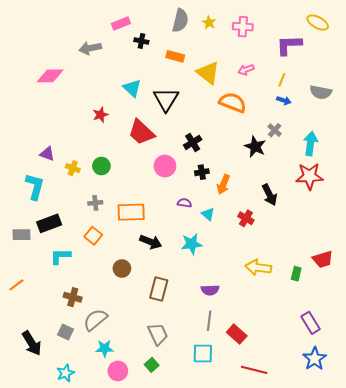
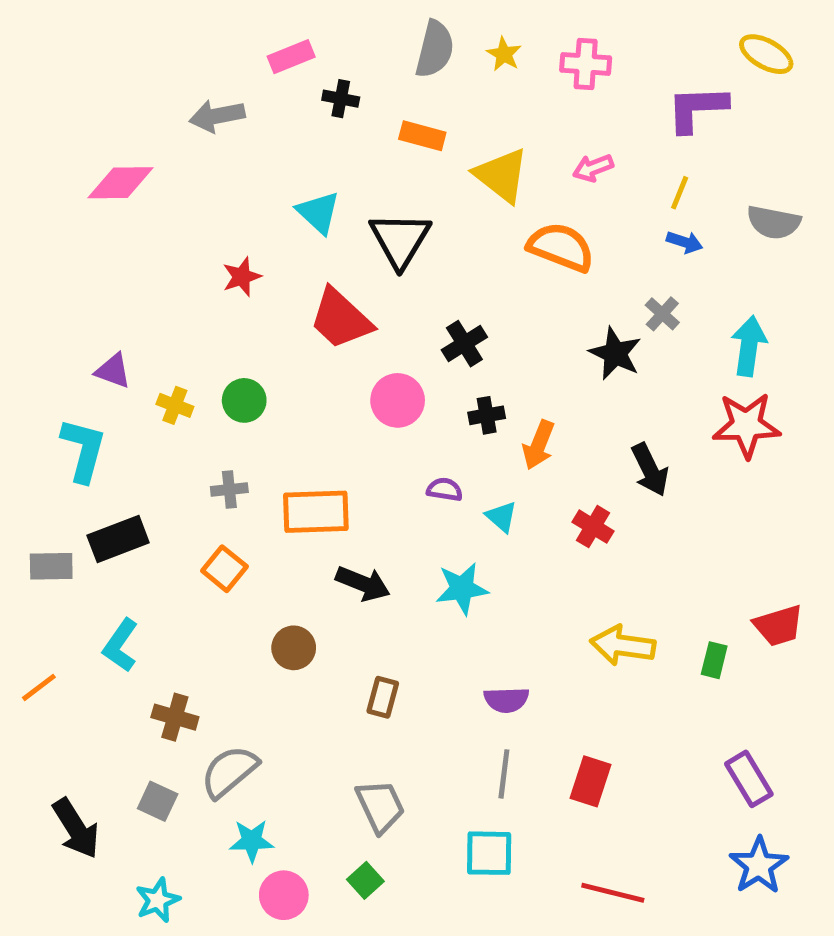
cyan L-shape: (60, 256) -> (121, 645), moved, turned -55
brown rectangle: (159, 289) -> (383, 697), size x0.7
red rectangle: (237, 334) -> (591, 781), moved, turned 66

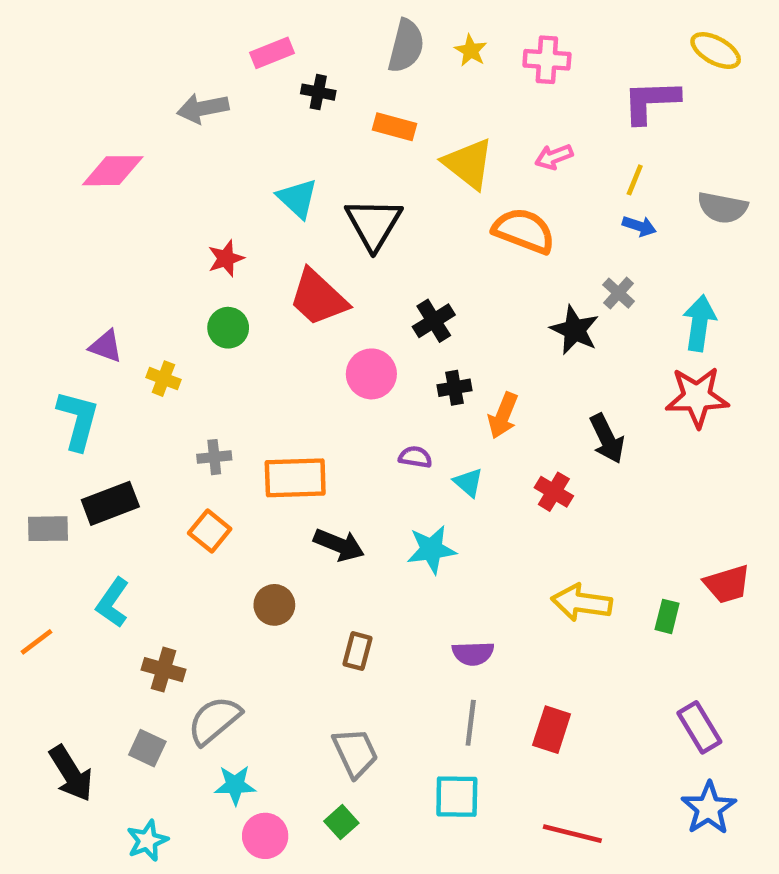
green circle: (244, 400) -> (228, 328), moved

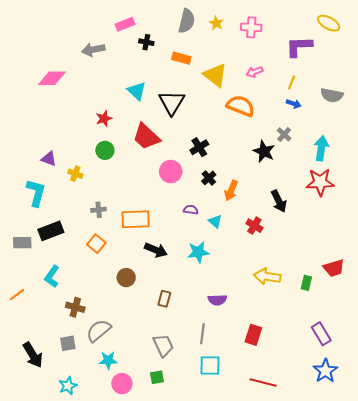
black cross: (455, 388) -> (209, 178), turned -32
gray line: (471, 723) -> (202, 334), moved
gray square: (147, 748) -> (68, 343), turned -35
green square: (341, 822) -> (157, 377), turned 32

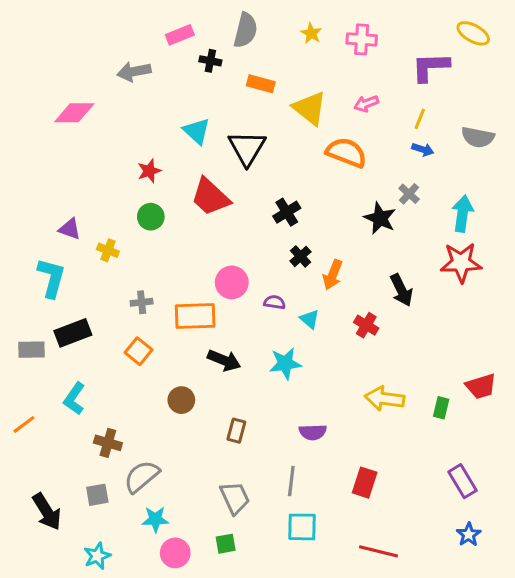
gray semicircle: (187, 21) -> (246, 30), moved
pink circle: (171, 172) -> (232, 282), moved
blue star: (325, 371) -> (469, 535), size x0.7

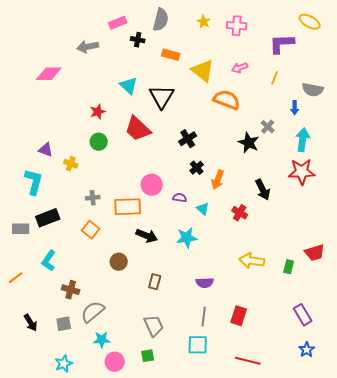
blue arrow: (423, 149) -> (295, 108), moved, turned 72
gray line: (291, 481) -> (204, 317), moved
black arrow: (47, 512) -> (31, 323), moved, size x0.7

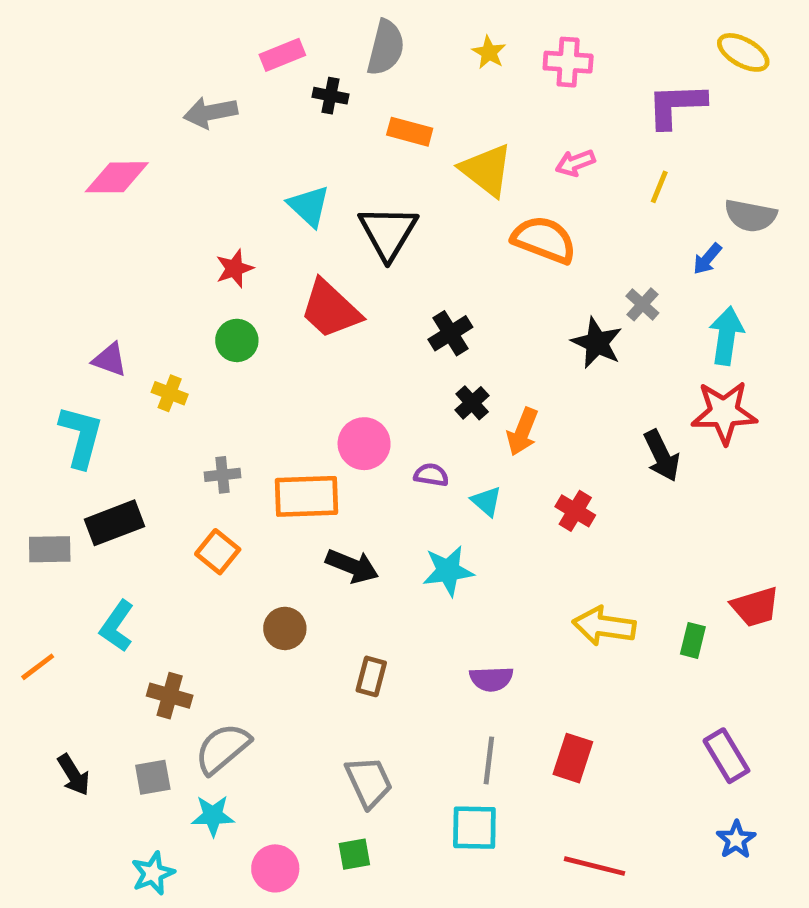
blue arrow: (295, 108) -> (707, 259), turned 40
black arrow: (263, 190) -> (662, 456), moved
cyan star: (102, 340) -> (213, 816), moved

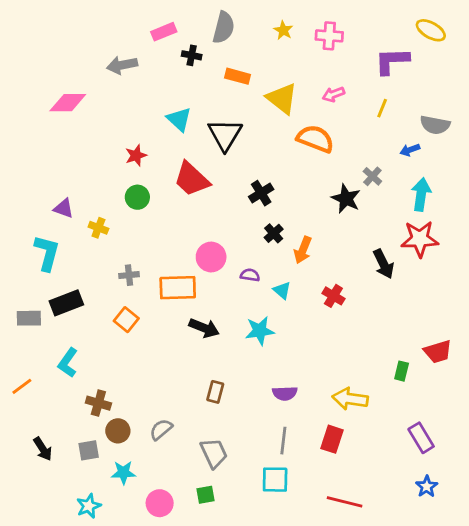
blue arrow: (707, 259) -> (410, 150), turned 30
yellow arrow: (604, 626) -> (350, 399), moved
brown circle: (285, 628) -> (118, 431), moved
gray semicircle: (222, 748) -> (161, 429), moved, size x0.7

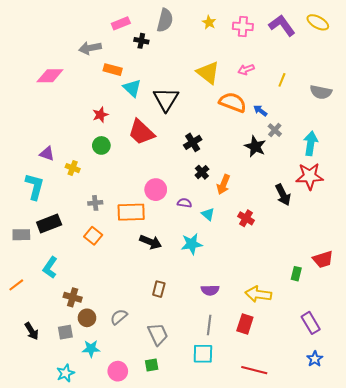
purple L-shape: (392, 61) -> (282, 25), moved, turned 56
orange rectangle: (237, 76) -> (113, 70), moved
blue arrow: (410, 150) -> (260, 111), moved, turned 56

